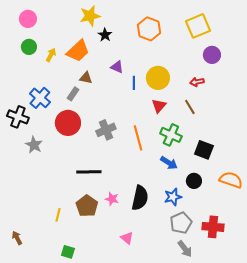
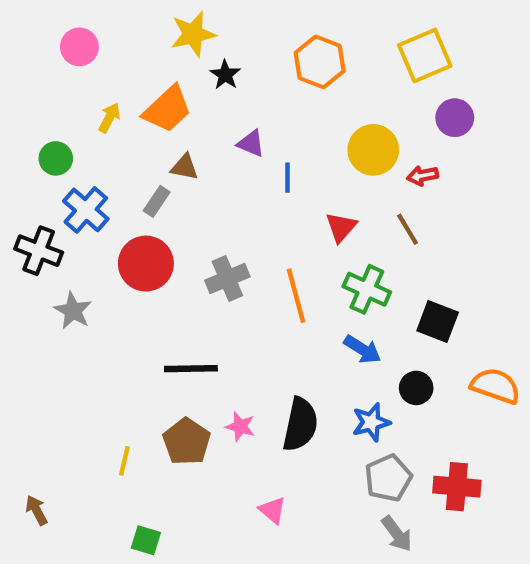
pink circle: (28, 19) -> (79, 47), moved
green circle: (29, 47) -> (56, 158), moved
yellow circle: (158, 78) -> (373, 150), moved

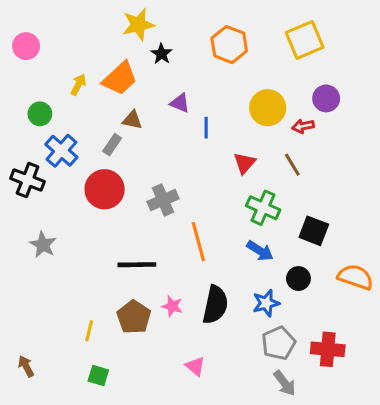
pink circle: (79, 47) -> (26, 46), moved
purple circle: (455, 118) -> (326, 98), moved
orange line: (296, 296) -> (198, 242), moved
gray star: (73, 311) -> (43, 245), moved
green square: (146, 540) -> (98, 375), moved

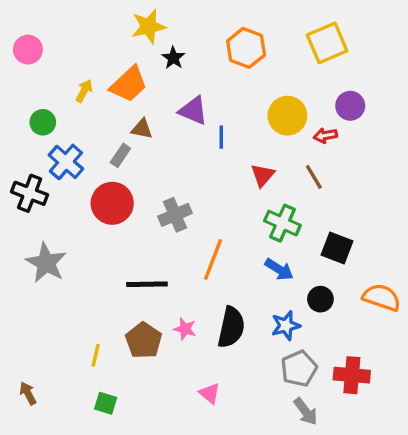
purple triangle: (180, 103) -> (193, 111), size x1.4
orange line: (198, 242) -> (213, 259), turned 36
gray star: (43, 245) -> (46, 263), size x1.4

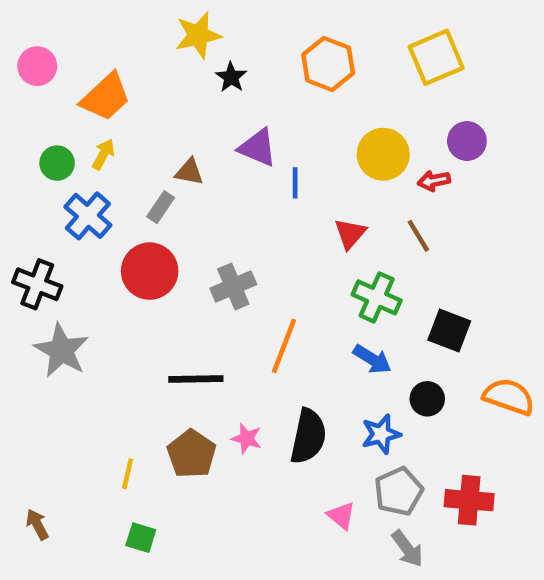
orange trapezoid: (129, 84) -> (106, 97), moved
yellow arrow: (84, 91) -> (103, 154), moved
black cross: (30, 193) -> (37, 284), moved
pink triangle: (210, 393) -> (341, 516), moved

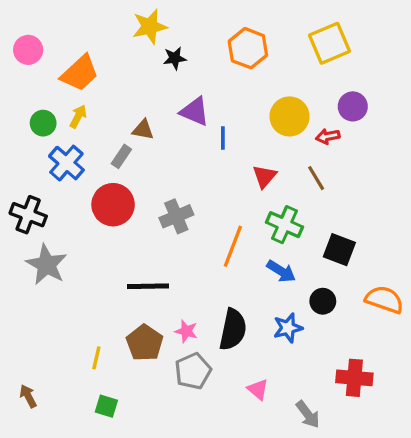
black star: (231, 77) -> (175, 58), turned 30
orange line: (284, 346) -> (233, 246), moved
gray pentagon: (399, 491) -> (193, 371), moved

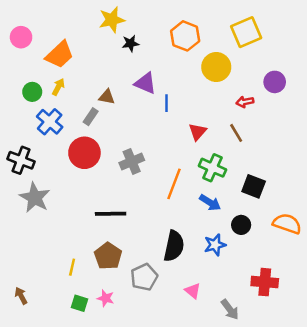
purple circle: (353, 106) -> (275, 82), moved
yellow circle: (290, 116) -> (216, 67), moved
pink star: (186, 331) -> (106, 298), moved

